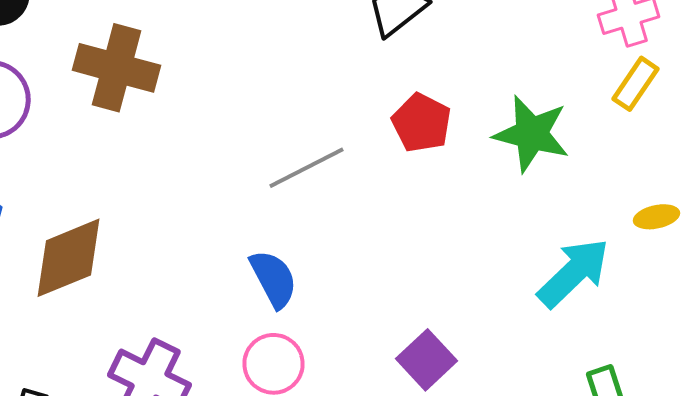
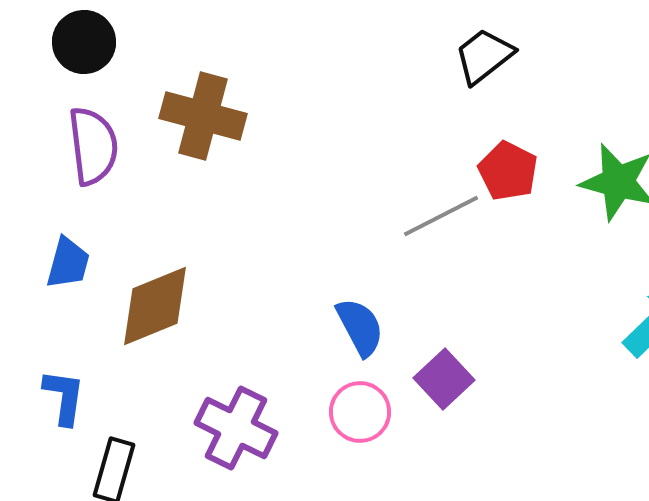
gray line: (306, 168) -> (441, 216), moved
purple square: (426, 360) -> (444, 379), moved

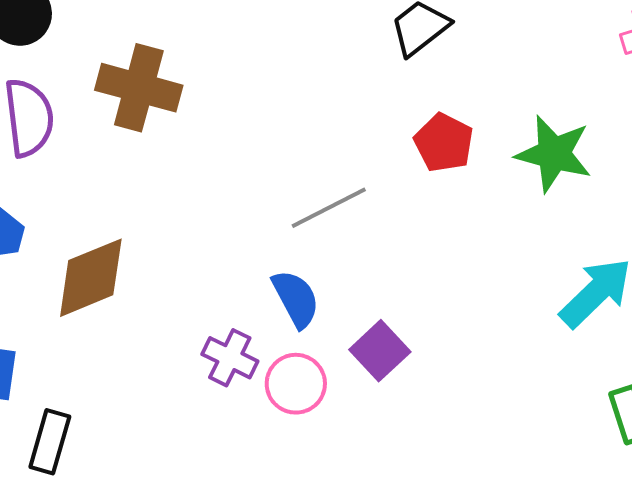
gray line: (441, 216) -> (329, 208), moved
purple cross: (236, 428) -> (230, 358), moved, size x0.7

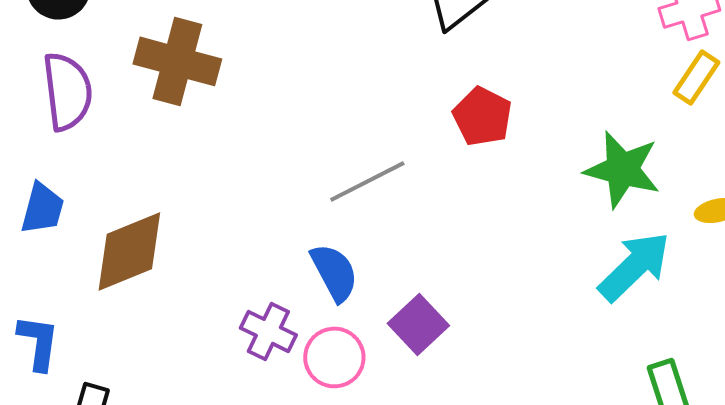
green star: (554, 154) -> (622, 169), moved

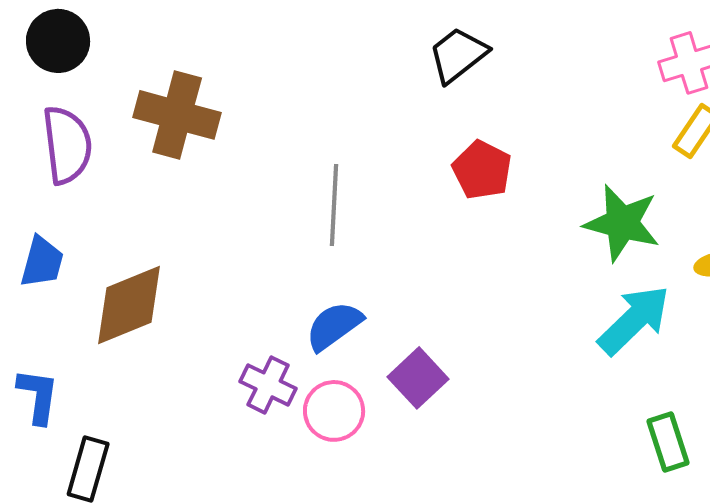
gray line: (367, 181) -> (334, 205), moved, turned -60
blue semicircle: (334, 272) -> (334, 326), turned -98

